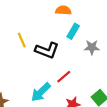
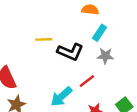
yellow line: (22, 40) -> (44, 39), turned -72
gray star: (92, 47) -> (105, 56), moved

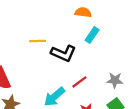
gray star: (105, 56) -> (115, 80), moved

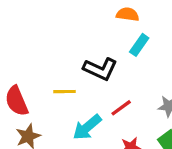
yellow line: (38, 41) -> (65, 92), moved

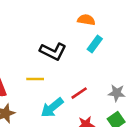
black L-shape: (100, 69) -> (53, 51), moved

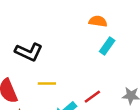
black L-shape: (53, 51) -> (29, 52), moved

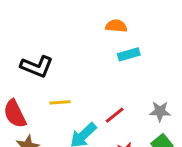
cyan rectangle: (107, 46) -> (129, 54), turned 42

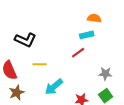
orange semicircle: (116, 26) -> (94, 18), moved
red line: (115, 115) -> (78, 53), moved

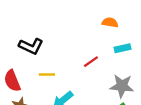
cyan rectangle: (87, 35) -> (122, 48), moved
gray star: (105, 74) -> (122, 86), size x1.5

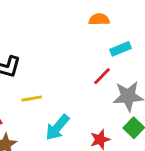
red line: (91, 62) -> (102, 76), moved

